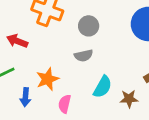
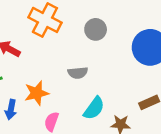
gray circle: (89, 26) -> (96, 29), moved

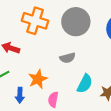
gray circle: (96, 29) -> (76, 22), size x1.6

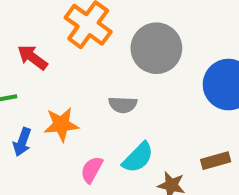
pink semicircle: (53, 99) -> (92, 170), moved

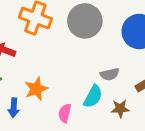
gray semicircle: (123, 105) -> (110, 74), moved

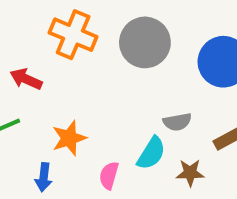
blue arrow: (14, 108) -> (44, 177), moved

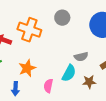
orange cross: (73, 35) -> (29, 30), moved
gray circle: (145, 42) -> (62, 18), size x0.6

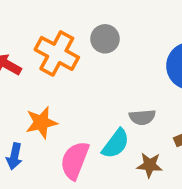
gray circle: (62, 18) -> (105, 39), moved
pink semicircle: (48, 86) -> (75, 160), size x1.5

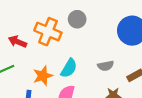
cyan semicircle: (116, 144) -> (69, 68), moved

